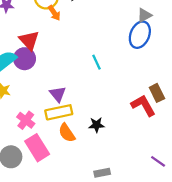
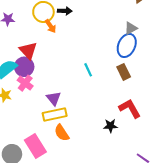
brown rectangle: (157, 93) -> (124, 72), moved
pink cross: (26, 120) -> (25, 83), moved
black star: (96, 125) -> (110, 126), moved

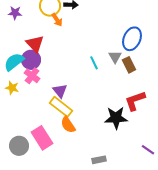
gray triangle: (131, 28) -> (115, 57), moved, turned -32
red L-shape: (130, 108) -> (135, 101), turned -80
yellow rectangle: (55, 115) -> (61, 107), turned 50
black star: (110, 126) -> (116, 118), size x1.6

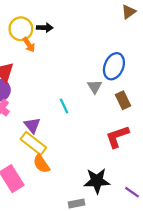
cyan line: (94, 63) -> (64, 106), moved
brown rectangle: (129, 65) -> (123, 100), moved
black star: (116, 118) -> (97, 181), moved

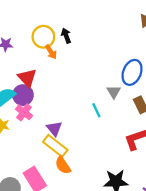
black arrow: (45, 28) -> (66, 36), turned -112
cyan line: (64, 106) -> (96, 110), moved

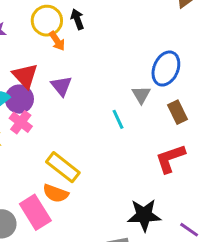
purple triangle: (54, 129) -> (61, 86), moved
orange semicircle: (63, 165) -> (56, 193), moved, turned -36

